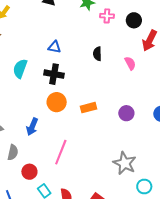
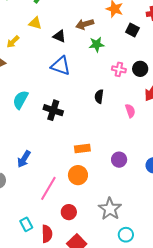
pink cross: (107, 16) -> (119, 69), moved
blue triangle: (54, 47) -> (61, 66), moved, size x1.5
orange circle: (57, 102) -> (78, 175), moved
red circle: (29, 172) -> (69, 212), moved

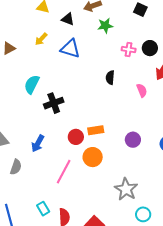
yellow arrow: (13, 42) -> (41, 39), moved
black cross: (53, 110) -> (54, 103), moved, turned -36
red circle: (69, 212) -> (76, 137), moved

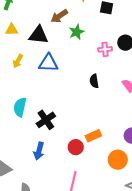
black triangle: (68, 19) -> (39, 35), size x1.5
blue arrow: (38, 143) -> (39, 151), moved
orange circle: (93, 157) -> (118, 160), moved

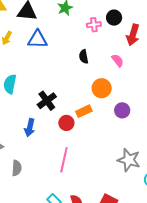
black cross: (46, 120) -> (47, 101), moved
orange circle: (118, 160) -> (102, 88), moved

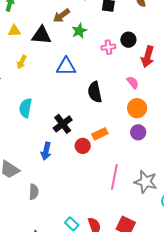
blue triangle: (37, 39) -> (66, 67), moved
black semicircle: (84, 57) -> (95, 92), moved, size x1.5
orange circle: (102, 88) -> (137, 108), moved
pink line: (64, 160) -> (114, 177), moved

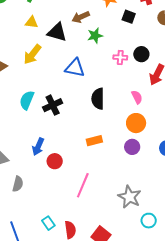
yellow arrow: (22, 62) -> (32, 54), size x1.5
black cross: (63, 124) -> (53, 105), moved
red circle: (83, 146) -> (55, 161), moved
pink line: (114, 177) -> (83, 185), moved

